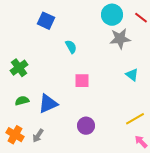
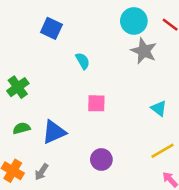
gray star: (120, 39) -> (144, 51), turned 30
cyan triangle: (132, 75) -> (159, 108), moved

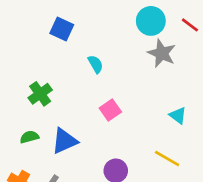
green cross: (18, 87) -> (40, 94), moved
pink square: (96, 103) -> (110, 110), turned -36
yellow line: (163, 151) -> (167, 159), moved, turned 60

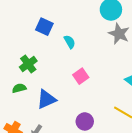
blue square: (62, 29) -> (44, 27), moved
green semicircle: (29, 137) -> (19, 88), moved

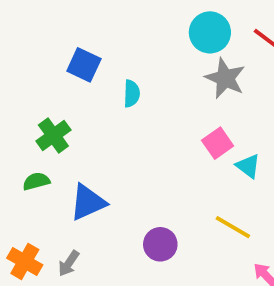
cyan semicircle: (70, 42) -> (132, 94), turned 32
pink square: (81, 76) -> (218, 143), moved

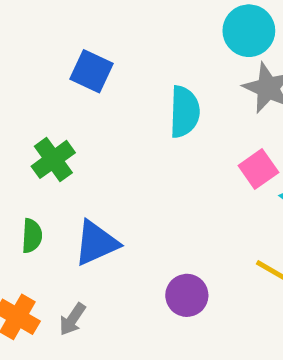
cyan semicircle: (132, 94) -> (184, 112), moved, size x1.5
green semicircle: (36, 181) -> (32, 236), moved, turned 108

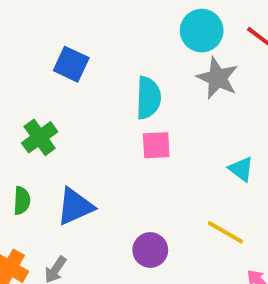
pink square: (258, 169) -> (156, 145), moved, turned 32

